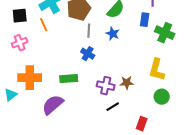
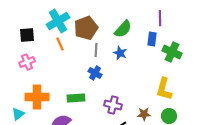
orange line: (44, 25) -> (60, 44), moved
brown star: (127, 83) -> (144, 114), moved

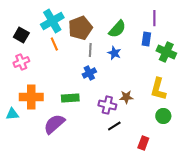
black square: (27, 35) -> (21, 35), turned 35
blue cross: (95, 73) -> (89, 73), turned 32
cyan triangle: (18, 114) -> (12, 114), turned 32
brown star: (144, 114) -> (126, 97), moved

